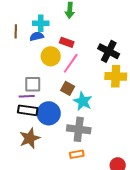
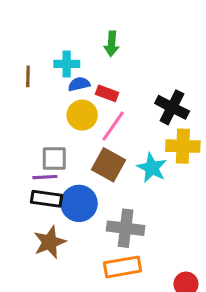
blue semicircle: (37, 36) -> (79, 84), moved
brown square: (68, 88) -> (108, 165), size x1.5
cyan star: (83, 101) -> (152, 168), moved
orange rectangle: (77, 154) -> (122, 267), size x1.6

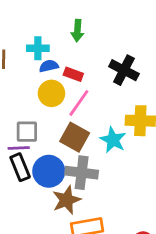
black cross: (172, 107) -> (124, 70), moved
black rectangle: (46, 199) -> (20, 167), turned 60
gray cross: (126, 228) -> (82, 173), moved
brown star: (50, 242) -> (67, 200), moved

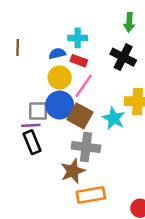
green arrow: (77, 31) -> (129, 22), moved
cyan cross: (38, 48) -> (78, 38), moved
blue circle: (49, 171) -> (60, 105), moved

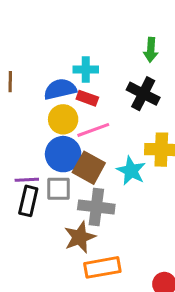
blue semicircle: (57, 53) -> (60, 89), size x1.5
pink line: (84, 86) -> (93, 130), turned 35
gray square: (38, 111) -> (59, 189), moved
black rectangle: (32, 142) -> (28, 201), turned 35

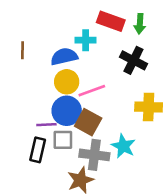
red rectangle: (87, 98) -> (111, 21), moved, size x1.5
cyan star: (131, 171) -> (123, 146), moved
purple line: (27, 180) -> (46, 125), moved

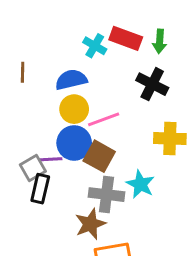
cyan cross: (86, 40) -> (95, 46), moved, turned 30
gray square: (63, 140) -> (33, 168), moved, turned -30

